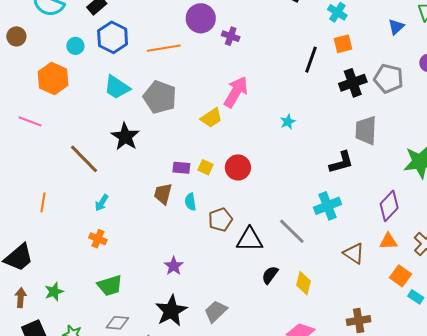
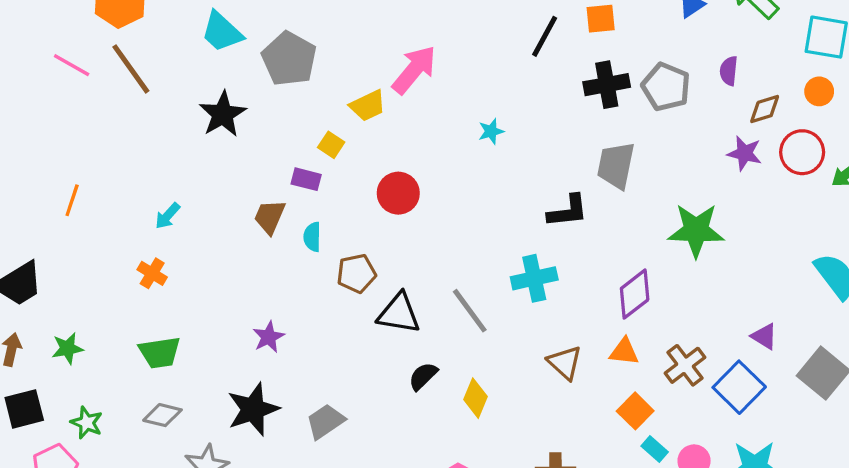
brown line: (84, 159) -> (131, 69), moved
yellow square: (206, 167) -> (331, 145), moved

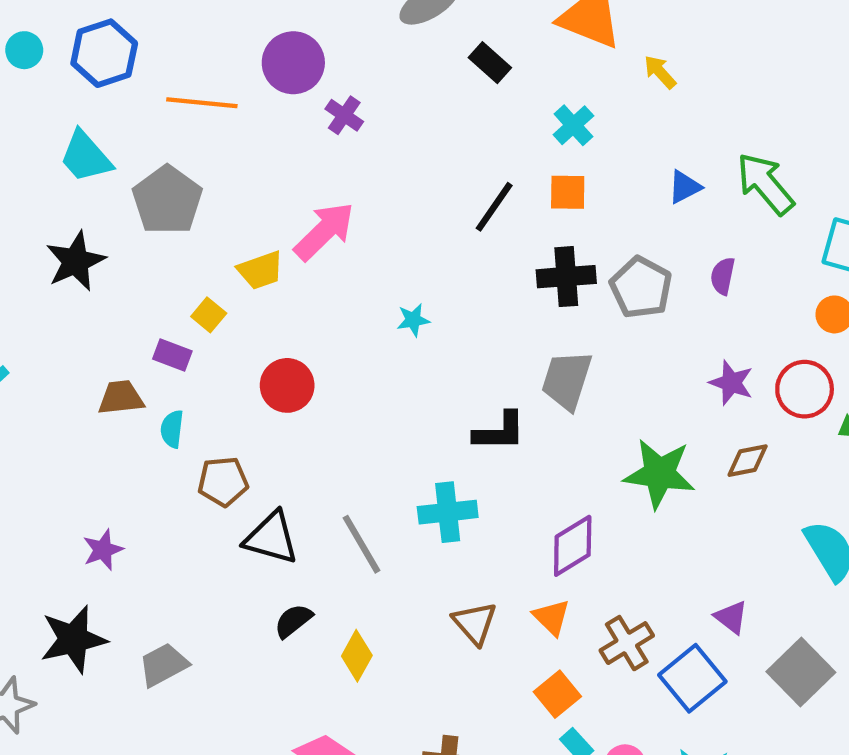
brown diamond: (765, 109) -> (748, 461), moved
brown trapezoid: (270, 217) -> (121, 398), turned 54
orange triangle: (624, 352) -> (552, 617), turned 32

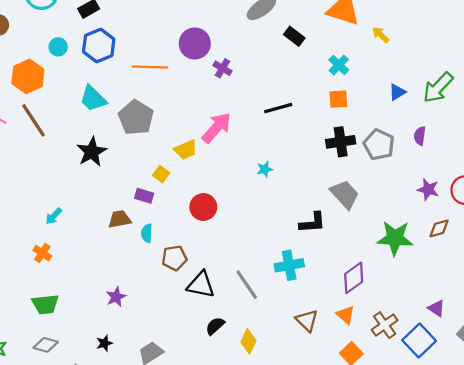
green arrow: (765, 184) -> (438, 88), turned -92
black line: (494, 207) -> (278, 108), moved, turned 44
gray trapezoid: (567, 380) -> (345, 194), turned 124
black star: (73, 639) -> (104, 343), size x0.5

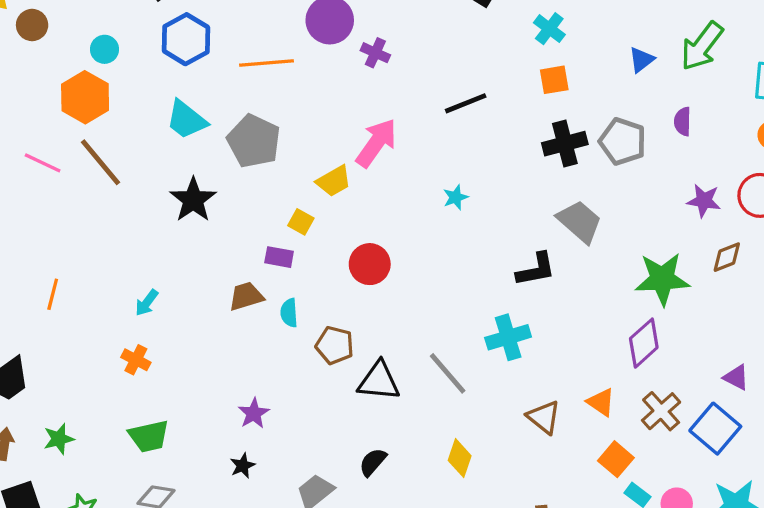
cyan circle: (58, 47) -> (105, 49), moved
brown pentagon: (174, 258) -> (335, 345), turned 30
purple diamond: (354, 278) -> (644, 343), moved
black semicircle: (215, 326) -> (373, 462), moved
black star: (104, 343) -> (243, 466), moved

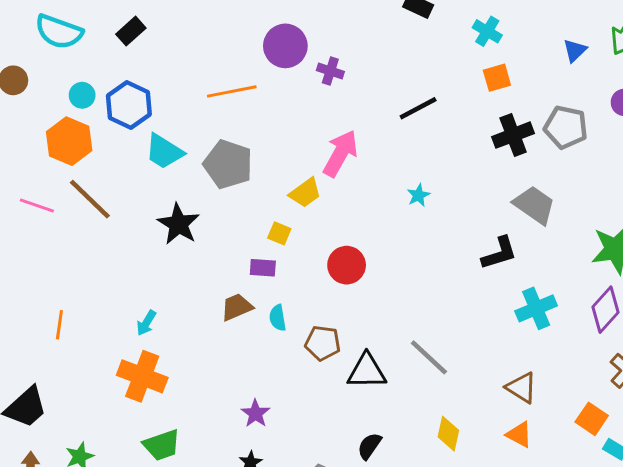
blue hexagon: (186, 39) -> (129, 105), moved
cyan cross: (508, 337) -> (536, 308), moved
orange cross: (136, 360) -> (142, 376), size x1.8
orange triangle: (601, 402) -> (519, 435), moved

